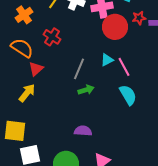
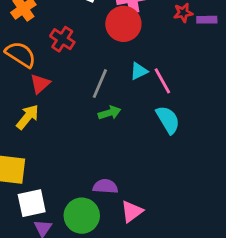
red circle: (115, 27) -> (123, 24), moved
purple semicircle: (83, 131) -> (105, 186), moved

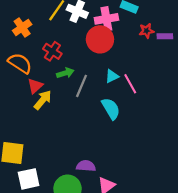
green arrow: (110, 113) -> (65, 73), moved
yellow arrow: (28, 117) -> (43, 100), moved
cyan semicircle: (168, 120) -> (111, 109), moved

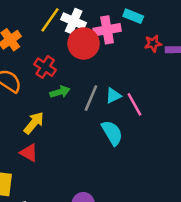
red circle: (100, 39) -> (84, 43), moved
red triangle: (35, 86) -> (29, 153), moved, turned -49
gray line: (82, 86) -> (91, 98), moved

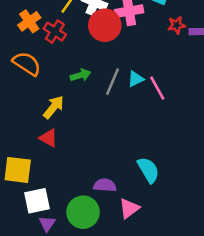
red cross: (45, 67) -> (55, 32), moved
cyan semicircle: (112, 133) -> (148, 170), moved

